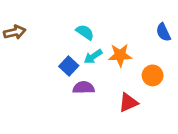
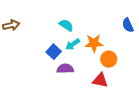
orange circle: (153, 75) -> (109, 59), moved
red triangle: (128, 102) -> (100, 80), turned 35

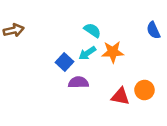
cyan semicircle: (66, 25) -> (92, 30), moved
orange circle: (109, 59) -> (144, 90), moved

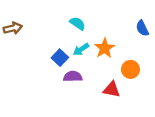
cyan semicircle: (92, 30) -> (78, 23), moved
orange star: (113, 52) -> (105, 48), turned -30
orange circle: (144, 90) -> (130, 69), moved

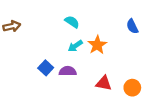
blue square: (60, 58) -> (46, 68), moved
orange circle: (130, 69) -> (132, 88), moved

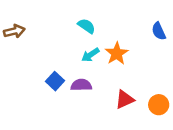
red triangle: (104, 83) -> (125, 99), turned -35

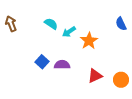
cyan semicircle: (86, 26) -> (51, 24), moved
brown arrow: (14, 31) -> (11, 24), turned -98
cyan arrow: (90, 55) -> (69, 32), moved

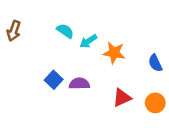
brown arrow: (11, 24) -> (14, 31), turned -140
blue semicircle: (121, 24) -> (155, 63), moved
orange star: (89, 41) -> (114, 53), turned -30

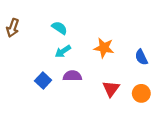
cyan arrow: (88, 41) -> (63, 51), moved
blue square: (54, 80) -> (43, 81), moved
red triangle: (122, 98) -> (111, 89), turned -30

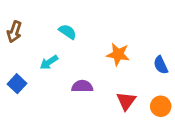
cyan arrow: (63, 51) -> (49, 62), moved
blue square: (43, 81) -> (17, 84), moved

